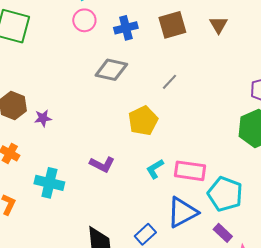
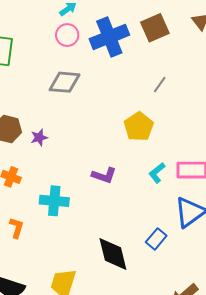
blue cross: (126, 28) -> (109, 37), size x1.6
gray diamond: (111, 70) -> (64, 82), moved

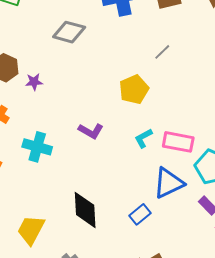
blue rectangle: (156, 239) -> (140, 214), moved

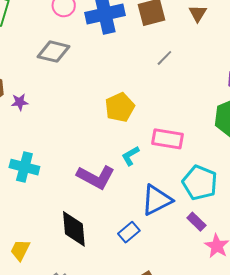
gray line: (162, 52) -> (164, 58), moved
purple L-shape: (91, 131) -> (96, 177), moved, size x1.5
pink rectangle: (178, 142) -> (167, 139), moved
yellow trapezoid: (31, 230) -> (20, 250), size x0.7

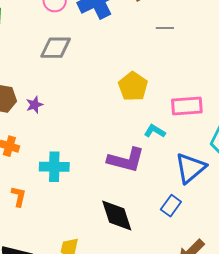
gray line: (164, 58) -> (165, 28), turned 60
cyan L-shape: (130, 156) -> (155, 131), turned 75

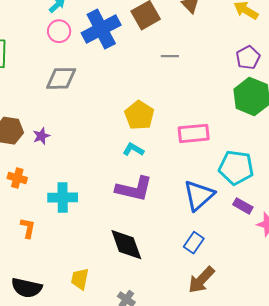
cyan L-shape: (155, 131) -> (133, 150), moved
blue rectangle: (171, 206) -> (194, 243), moved

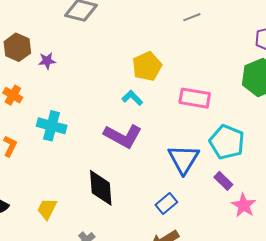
gray line: (170, 56) -> (192, 17), turned -36
blue triangle: (199, 195) -> (184, 159), turned -32

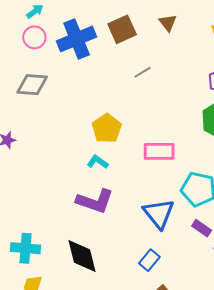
cyan cross: (52, 126) -> (26, 248), moved

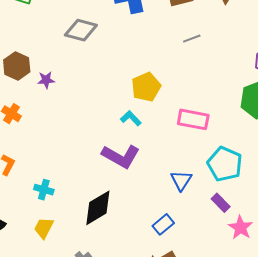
blue triangle: (159, 214) -> (181, 180), size x0.7
cyan cross: (26, 248) -> (44, 190), size x0.7
black diamond: (82, 256) -> (98, 208), turned 63

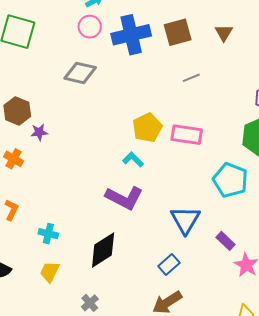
purple star: (46, 80) -> (39, 132), moved
pink rectangle: (193, 119) -> (187, 135), moved
cyan pentagon: (225, 164) -> (230, 180), moved
blue triangle: (181, 180) -> (185, 220), size x1.4

